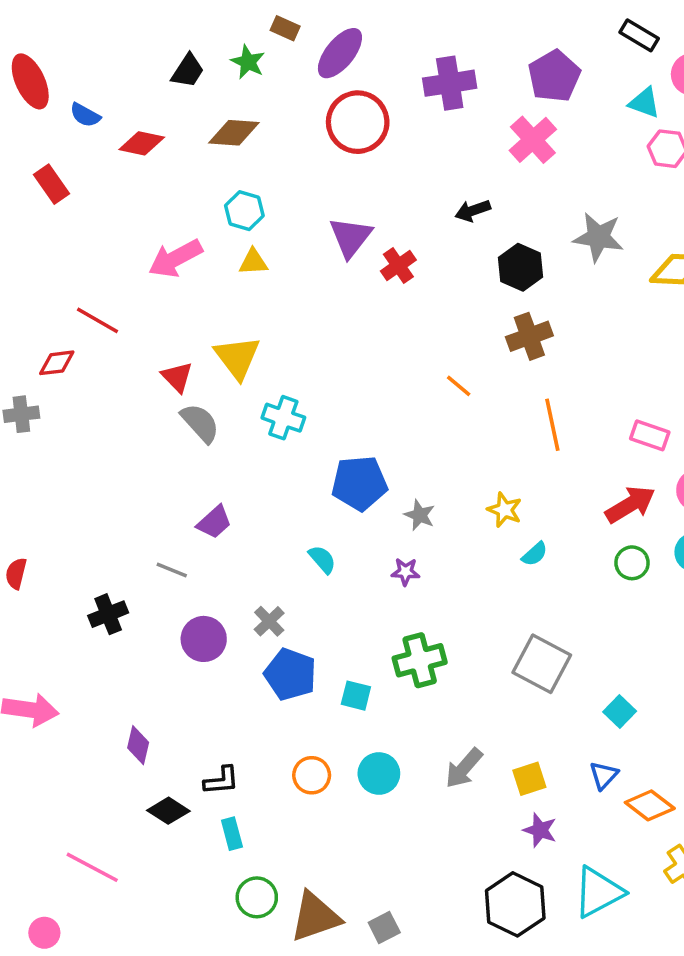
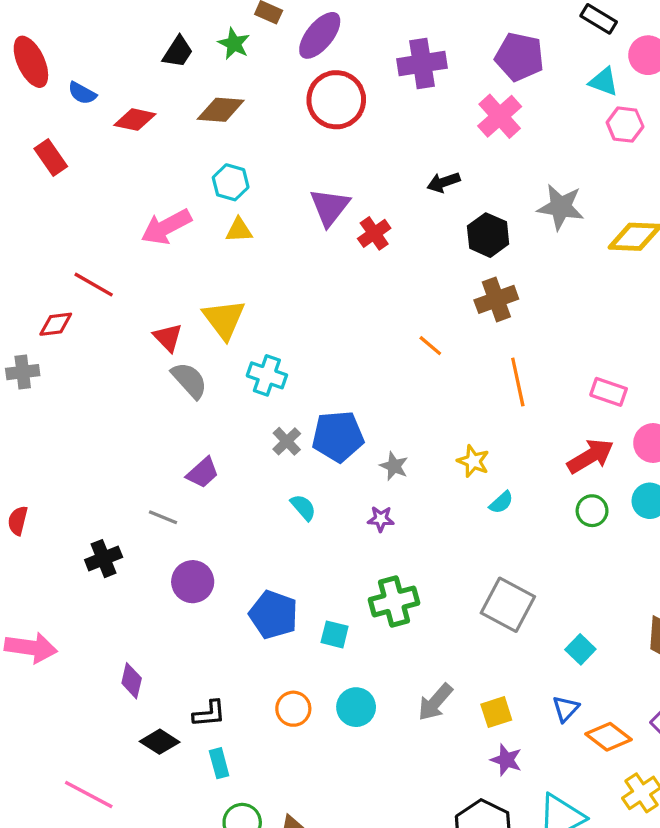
purple pentagon: (554, 76) -> (519, 57), turned -30
gray cross: (269, 621) -> (287, 441), moved

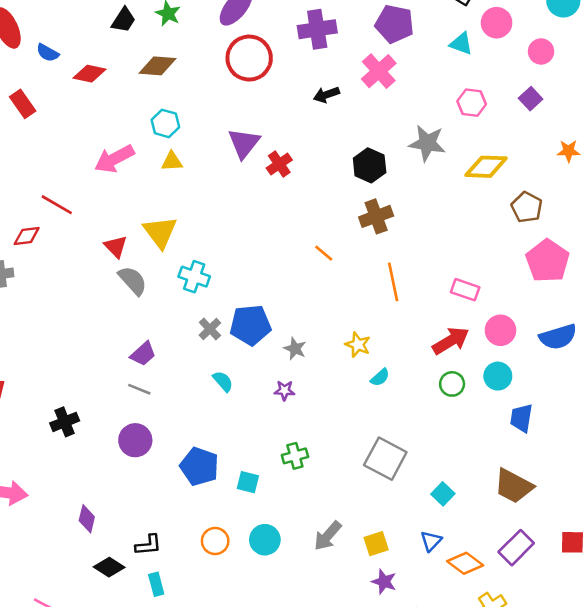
pink hexagon: (625, 125) -> (472, 103), moved
black arrow: (444, 182) -> (326, 95), moved
gray line: (163, 517) -> (139, 389), moved
green cross: (394, 601) -> (295, 456), size x0.7

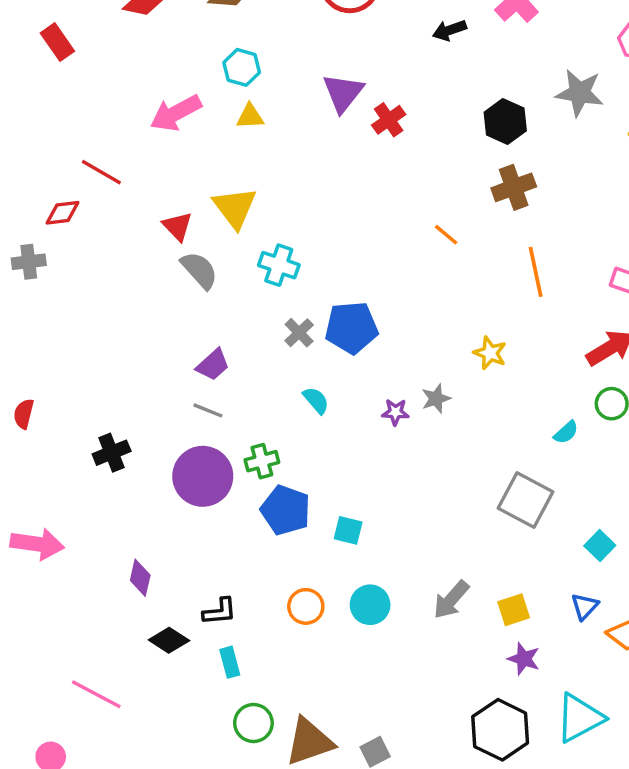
gray star: (295, 349) -> (436, 399), moved, turned 30
cyan semicircle: (380, 377) -> (566, 432), moved
purple circle: (135, 440) -> (203, 476), size x1.4
green cross: (295, 456) -> (262, 461), moved

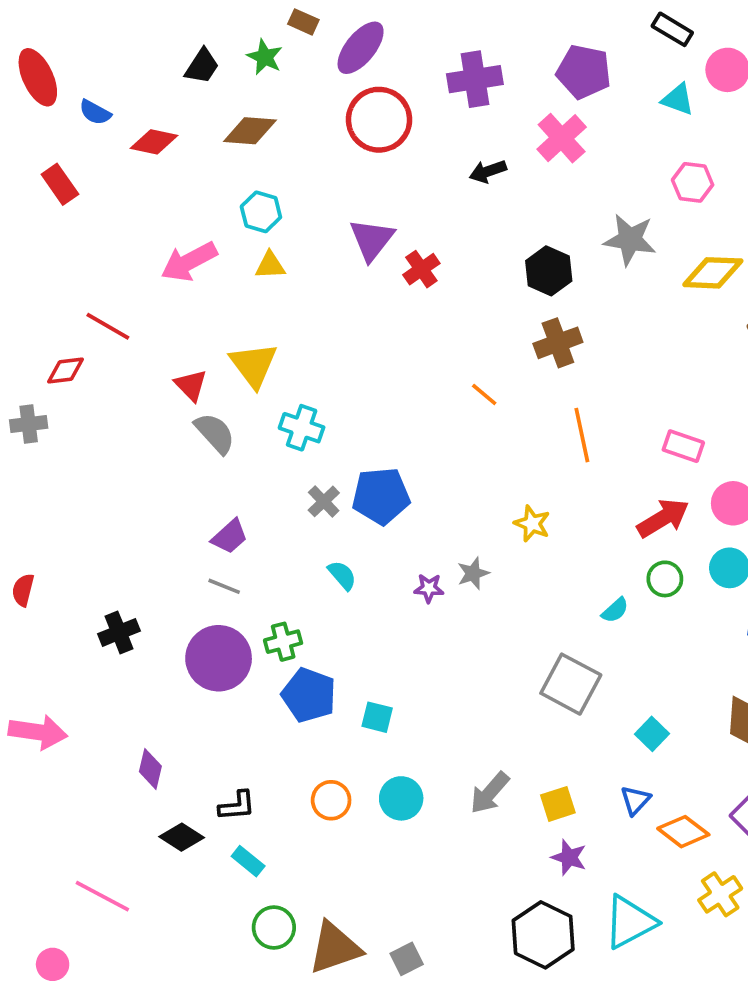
cyan rectangle: (230, 662) -> (248, 861), turned -36

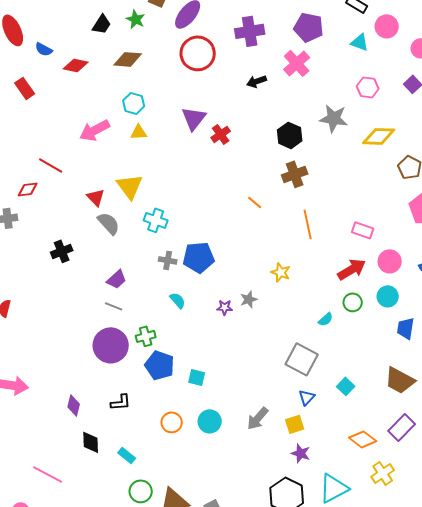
gray cross: (324, 501) -> (168, 260), turned -36
black cross: (119, 632) -> (62, 251), moved
blue triangle: (635, 800) -> (307, 397), moved
black L-shape: (237, 806) -> (121, 402), moved
black diamond: (182, 837) -> (91, 442), turned 55

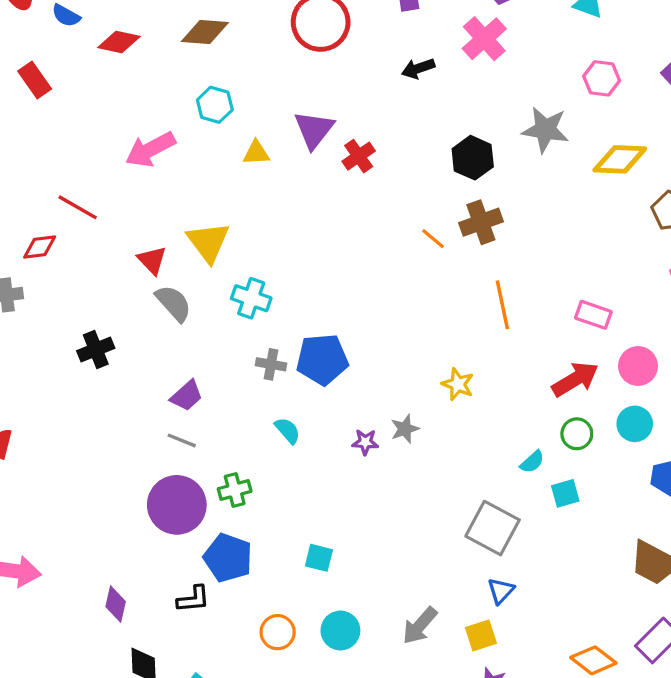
yellow triangle: (139, 132) -> (256, 153), moved
orange line: (255, 202) -> (433, 239), moved
blue pentagon: (160, 365) -> (228, 558), moved
cyan square: (346, 386) -> (565, 493), moved, turned 30

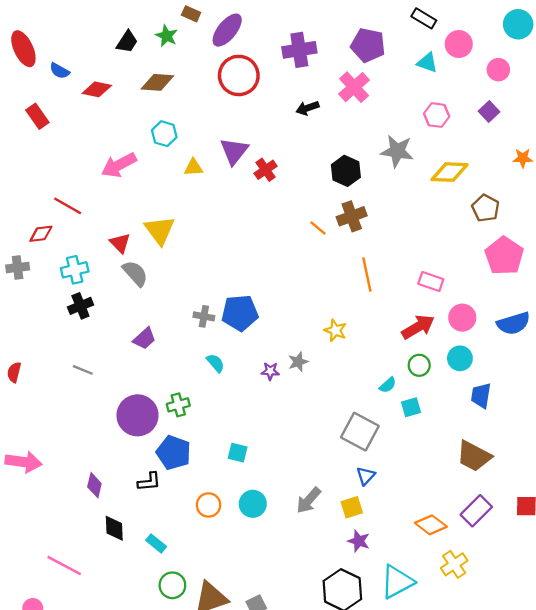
cyan cross: (251, 298) -> (75, 270), moved, turned -32
gray line: (182, 440) -> (83, 370), moved

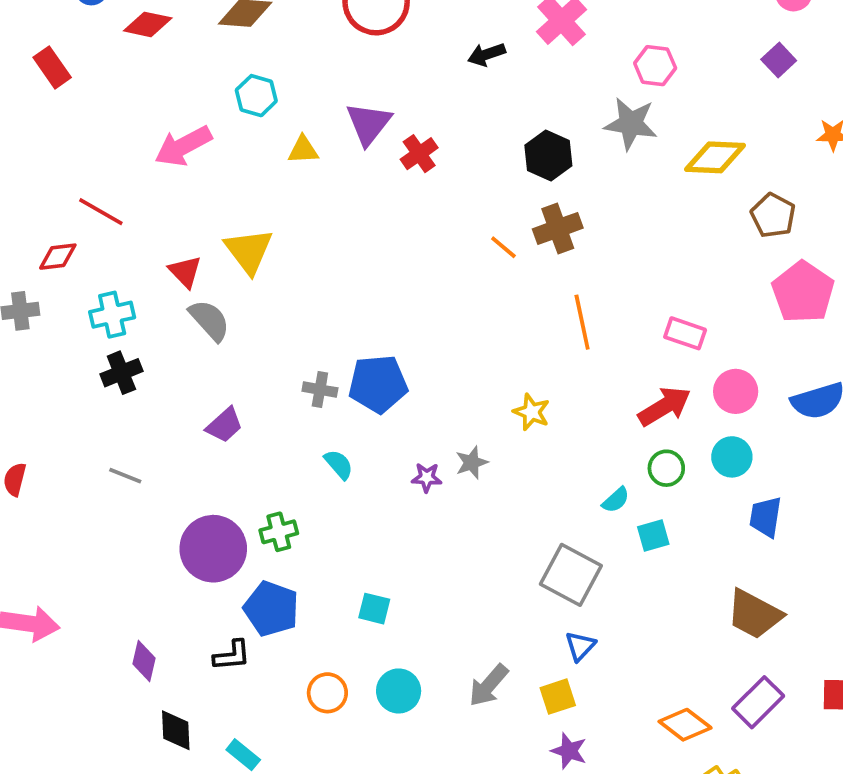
pink hexagon: (437, 115) -> (655, 66), moved

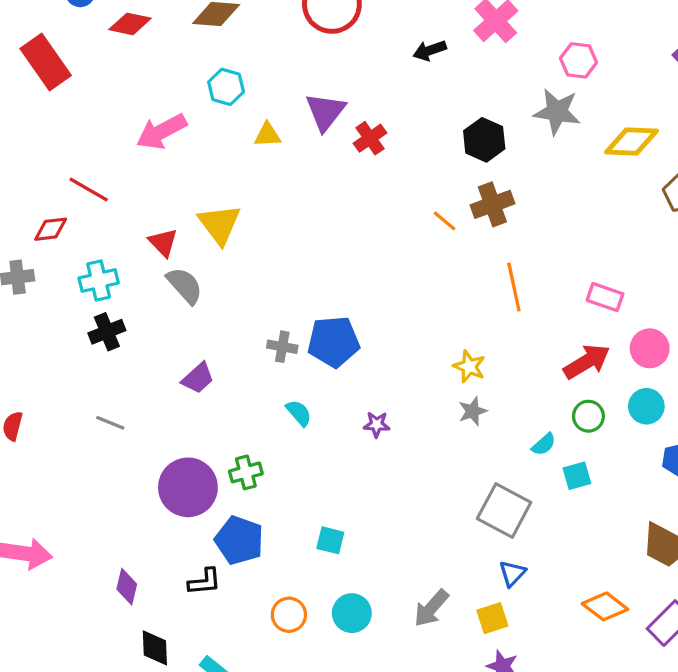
red rectangle: (52, 67) -> (46, 62), size x1.5
gray star: (472, 463) -> (473, 411), moved
orange diamond: (685, 725) -> (605, 606), moved

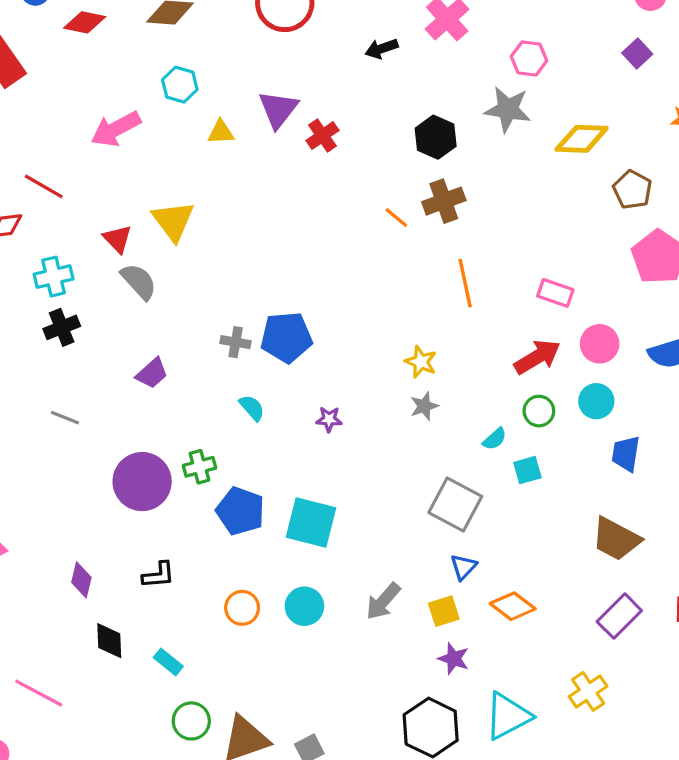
blue pentagon: (239, 540) -> (240, 511), moved
cyan square: (330, 540) -> (311, 523), moved, size x1.8
orange diamond: (605, 606) -> (513, 606), moved

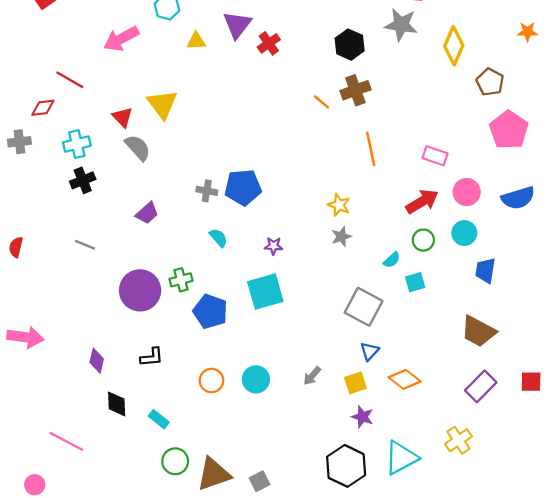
yellow diamond: (582, 139) -> (454, 46), turned -69
cyan square: (311, 523) -> (265, 292), moved, turned -30
gray arrow: (383, 601) -> (312, 376), size x0.7

